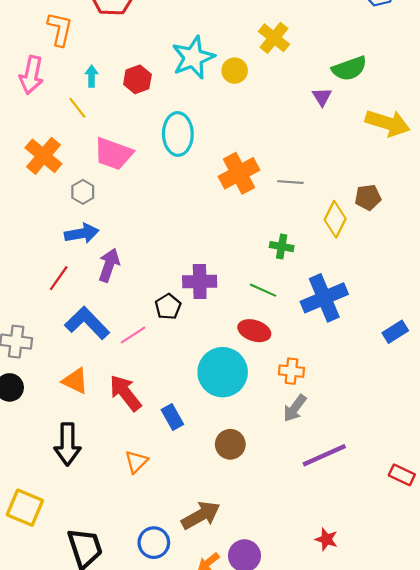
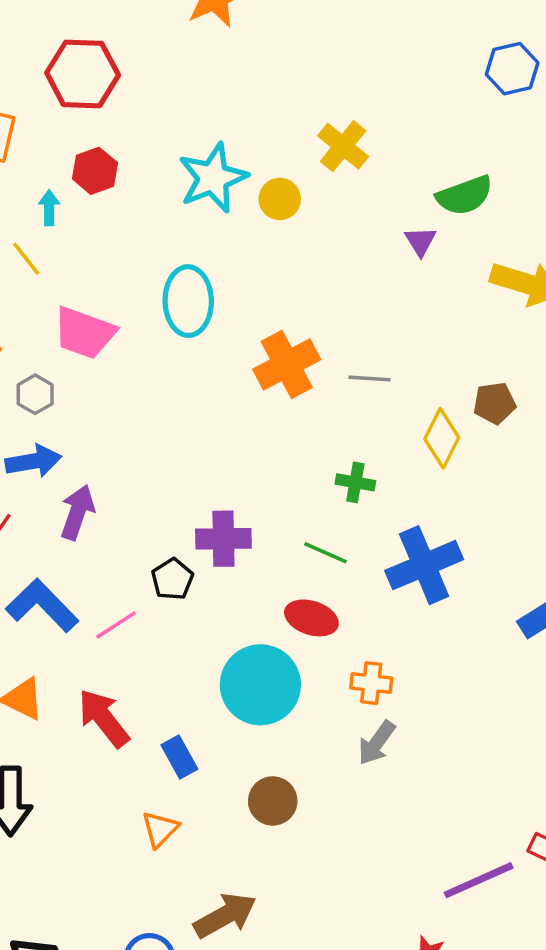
red hexagon: (137, 79) -> (95, 171), moved
purple line: (324, 455) -> (479, 880), moved
orange triangle: (136, 462) -> (160, 829), moved

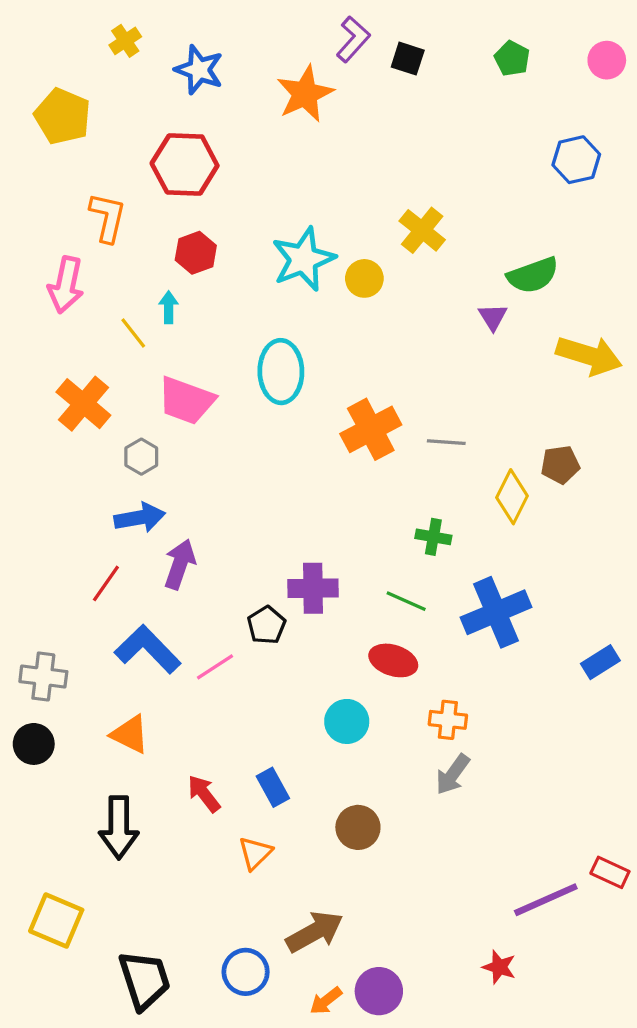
cyan arrow: (49, 208) -> (169, 307), moved
cyan circle: (260, 685) -> (347, 721), size x0.6
red arrow: (104, 718) -> (204, 794), moved, size x0.7

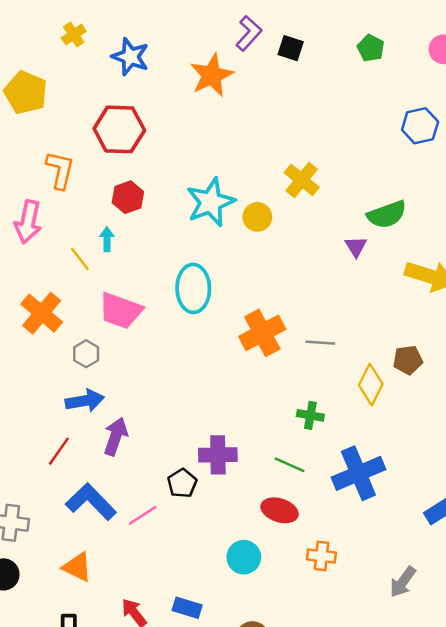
gray arrow: (453, 774) -> (403, 582), moved
blue rectangle: (273, 787) -> (187, 608), turned -44

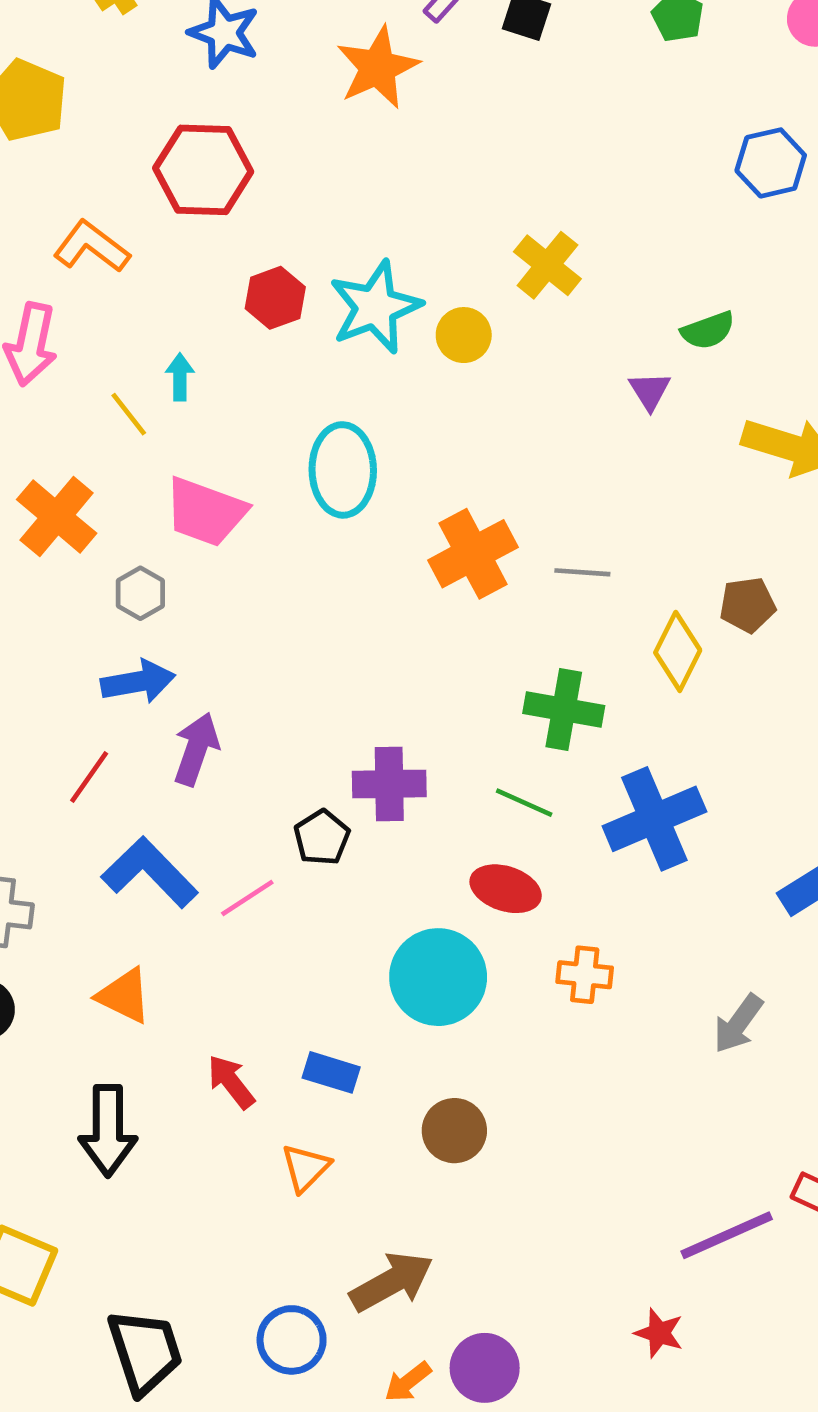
orange L-shape: (60, 170) -> (91, 247), turned -66
red hexagon: (128, 197) -> (275, 298), moved
green semicircle: (387, 214) -> (708, 330), size x0.7
green cross: (310, 415) -> (564, 710), size x1.5
cyan circle: (244, 557) -> (438, 977), size x1.5

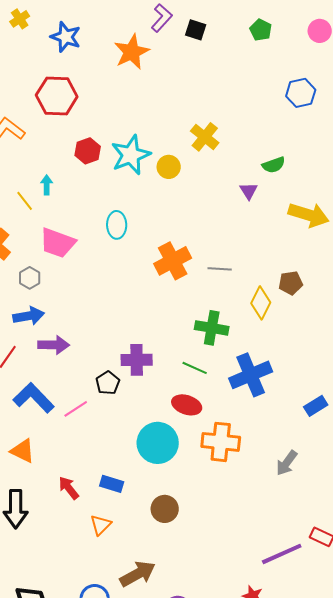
cyan ellipse: (343, 470) -> (117, 225), size x0.7
purple arrow: (196, 749) -> (54, 345), turned 72
orange cross: (585, 975) -> (221, 442), size x1.6

